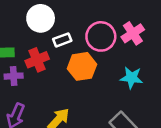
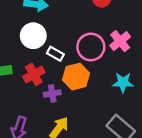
white rectangle: (62, 40) -> (55, 54), turned 56
purple cross: (14, 76) -> (52, 94), moved

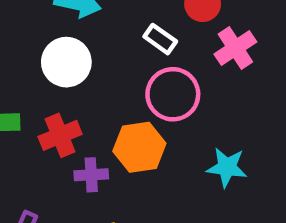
pink cross: (120, 41) -> (235, 48), moved
white rectangle: (55, 54) -> (160, 39), moved

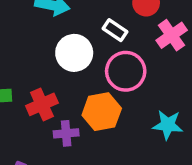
white circle: (66, 62) -> (74, 53), moved

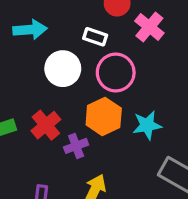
cyan star: (168, 125) -> (147, 125), moved

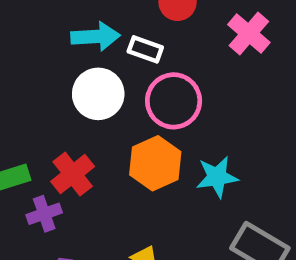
pink cross: (149, 27) -> (249, 33), moved
cyan arrow: (30, 30) -> (96, 37), moved
purple cross: (76, 146) -> (44, 214), moved

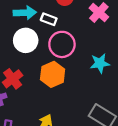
cyan star: (217, 177) -> (100, 63), moved

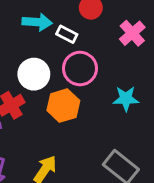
white circle: (26, 40) -> (34, 74), moved

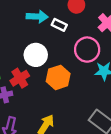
pink circle: (80, 69) -> (87, 50), moved

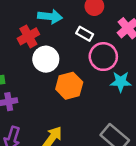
white rectangle: (59, 25) -> (85, 34), moved
red cross: (20, 78) -> (28, 36), moved

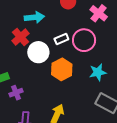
white rectangle: (85, 34) -> (61, 39), moved, turned -40
cyan star: (121, 82) -> (98, 72), moved

